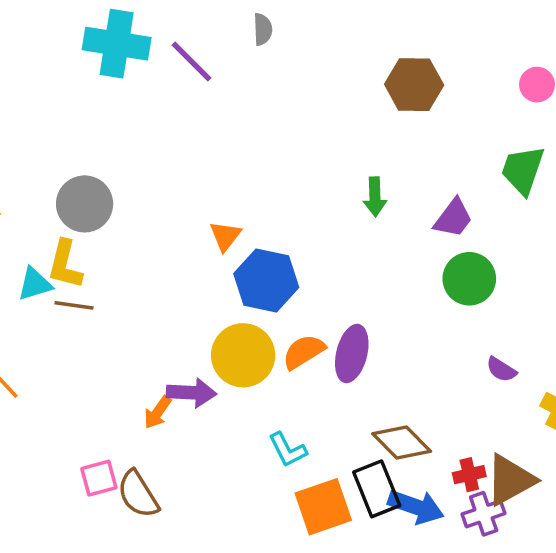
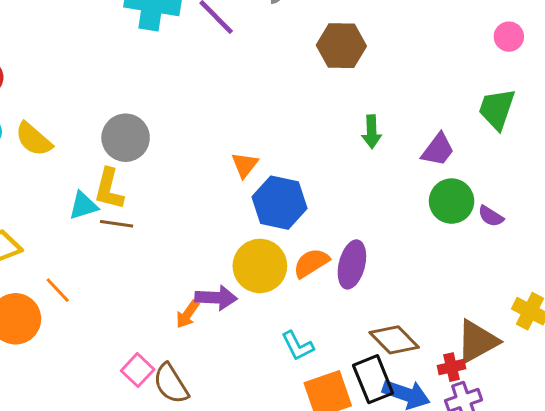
brown hexagon: (414, 85) -> (341, 46), moved
purple semicircle: (501, 370) -> (491, 216), moved
pink square: (99, 478) -> (138, 370), turned -32
brown triangle: (510, 480) -> (477, 341), moved

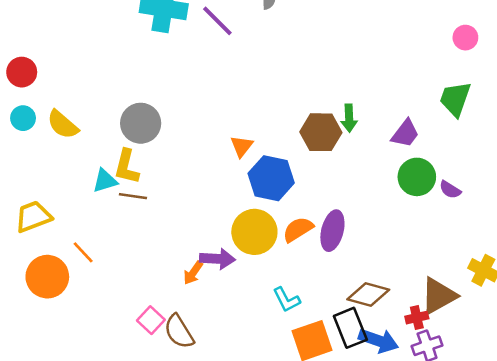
brown hexagon: (341, 46) -> (321, 132), moved
brown diamond: (394, 340) -> (368, 295), turned -30

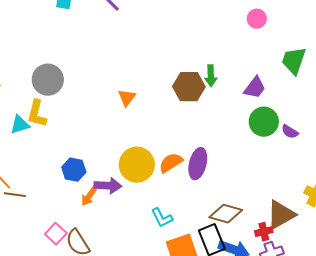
pink circle: (465, 38) -> (257, 19), moved
blue hexagon: (271, 178) -> (74, 170), moved, size x0.7
brown line: (133, 196) -> (15, 195), moved

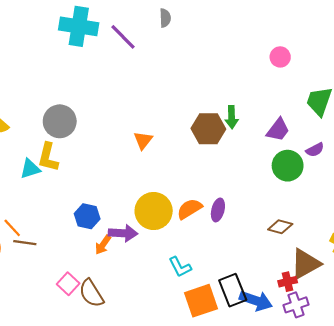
purple semicircle: (290, 132) -> (315, 150), moved, turned -60
purple ellipse: (198, 164) -> (218, 210), size x0.7
brown diamond: (226, 214) -> (280, 227), moved, size x0.7

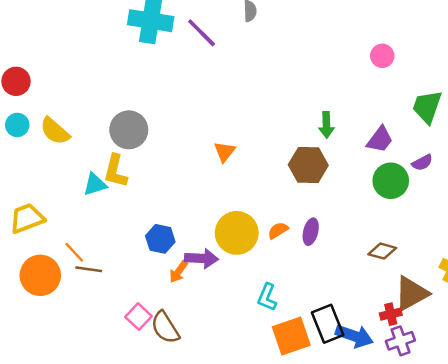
brown hexagon: (208, 129) -> (308, 165), moved
orange semicircle: (189, 209) -> (278, 230), size x0.7
cyan L-shape: (180, 267) -> (267, 297), turned 50

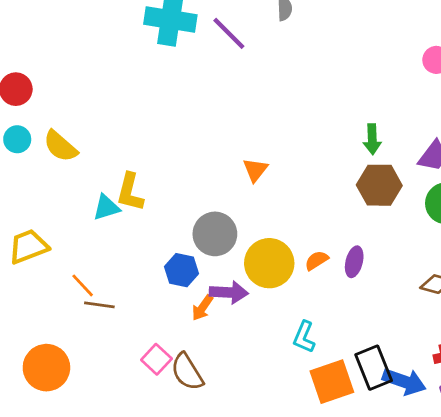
gray circle: (129, 130) -> (215, 234), moved
brown hexagon: (308, 165) -> (379, 185), moved
orange circle: (40, 275) -> (46, 368), moved

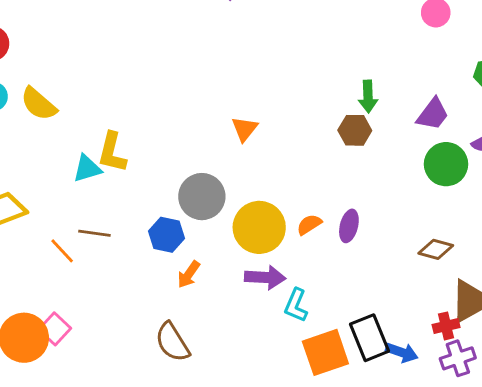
brown hexagon: (379, 185) -> (355, 130), moved, size x0.7
purple arrow: (229, 292) -> (265, 277), moved
brown line: (99, 305) -> (94, 233), moved
pink square: (156, 359) -> (55, 329), moved
blue arrow: (404, 382) -> (402, 352), size x0.7

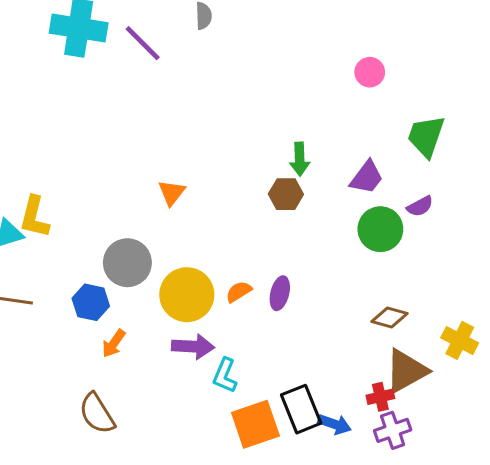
brown diamond: (436, 249) -> (390, 318), moved

